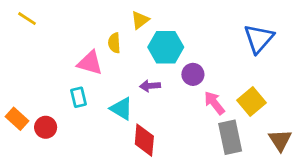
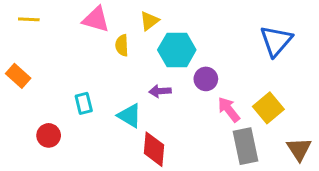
yellow line: (27, 19) -> (29, 19), turned -30
pink triangle: (90, 63) -> (96, 19), moved
orange rectangle: (17, 119) -> (18, 76), moved

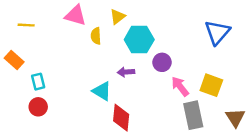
yellow line: (29, 19) -> (26, 25), moved
cyan rectangle: (84, 103) -> (38, 82), moved
yellow square: (268, 108) -> (211, 85), turned -30

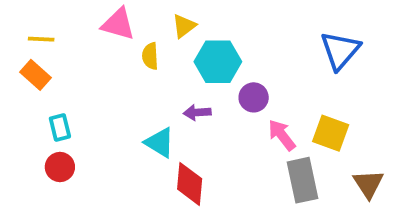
orange rectangle: (14, 60) -> (35, 75), moved

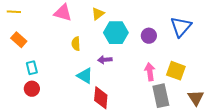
yellow line: (41, 39) -> (14, 12), moved
yellow semicircle: (150, 56) -> (76, 44), moved
purple circle: (254, 97) -> (149, 36), moved
pink arrow: (282, 135) -> (150, 72), turned 30

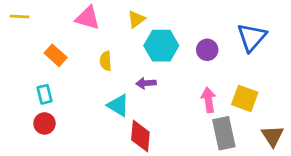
orange rectangle: (19, 40) -> (56, 55), moved

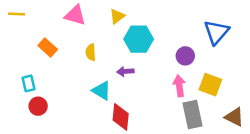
purple circle: (207, 50) -> (185, 56), moved
cyan rectangle: (44, 94) -> (28, 83), moved
brown triangle: (273, 136) -> (234, 117), turned -30

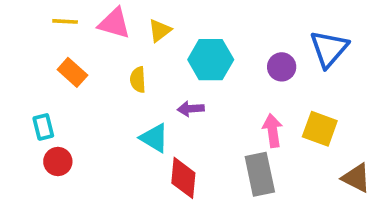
yellow line: (17, 14) -> (65, 21), moved
yellow triangle: (117, 16) -> (160, 31), moved
purple circle: (185, 56) -> (282, 67), moved
gray rectangle: (192, 115) -> (260, 174), moved

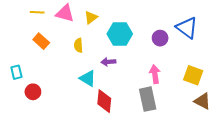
blue triangle: (329, 49) -> (187, 28), turned -35
cyan rectangle: (43, 127) -> (16, 72), moved
yellow square: (320, 129) -> (193, 75), moved

